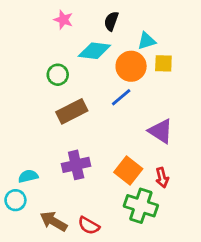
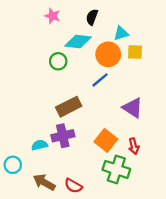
green circle: (58, 75) -> (58, 61), moved
brown rectangle: (72, 111) -> (69, 107), moved
cyan semicircle: (28, 176) -> (40, 145), moved

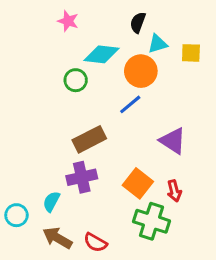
black semicircle: (92, 17) -> (138, 23), moved
yellow square: (135, 52) -> (191, 53), moved
cyan semicircle: (40, 145) -> (51, 202), moved, turned -49

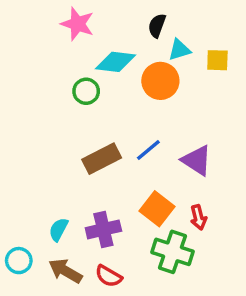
pink star: (68, 21) -> (77, 24), size x1.4
blue line: (130, 104) -> (148, 150), moved
purple cross: (82, 177) -> (103, 229), moved
cyan circle: (16, 215) -> (19, 261), moved

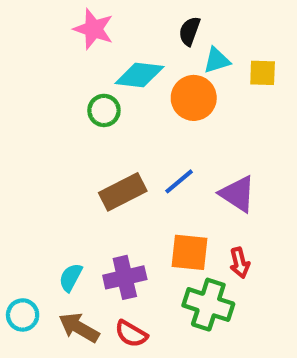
orange square: (157, 209) -> (190, 252), turned -32

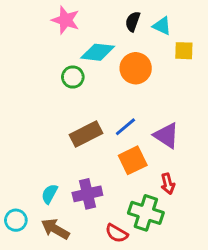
cyan triangle: (217, 60) -> (162, 26), moved, turned 42
orange square: (190, 252) -> (133, 160), moved, turned -32
red semicircle: (131, 334) -> (117, 233), moved

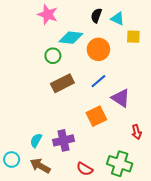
blue line: (125, 127) -> (98, 81), moved
brown rectangle: (86, 134) -> (62, 83), moved
red arrow: (168, 184) -> (137, 132), moved
green cross: (146, 213) -> (120, 164), moved

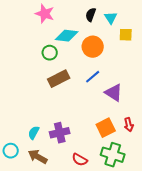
cyan triangle: (117, 19) -> (111, 18), turned 32
orange square: (96, 116) -> (106, 128), moved

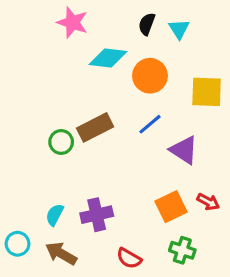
yellow square: (126, 35) -> (207, 92), moved, size x1.5
green circle: (50, 53) -> (61, 142), moved
red arrow: (129, 125) -> (208, 202), turned -48
green cross: (113, 155) -> (182, 250), size x0.7

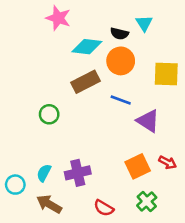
black semicircle: (147, 24) -> (119, 34), moved, turned -96
blue line: (150, 124) -> (121, 100), turned 60
brown rectangle: (95, 127) -> (86, 82), moved
cyan circle: (18, 244) -> (15, 185), moved
green cross: (182, 250) -> (147, 201), turned 30

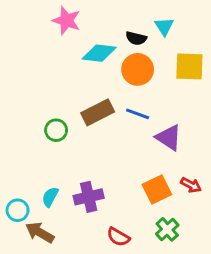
yellow square: (166, 74) -> (189, 66), moved
brown rectangle: (86, 82) -> (98, 112), moved
brown arrow: (49, 204) -> (40, 232), moved

